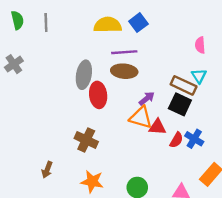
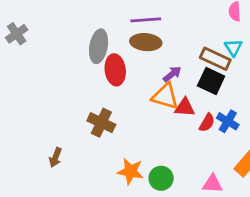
orange star: (92, 182) -> (131, 171), moved

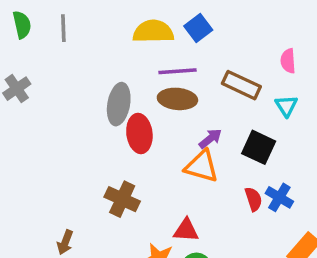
brown rectangle: (215, 59) -> (241, 85), moved
red triangle: (185, 107) -> (186, 230), moved
red semicircle: (207, 123) -> (253, 199), turned -48

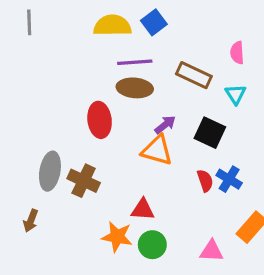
gray ellipse: (119, 104) -> (50, 171), moved

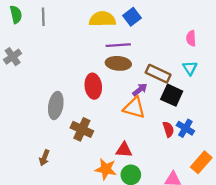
brown rectangle: (194, 75) -> (158, 74), moved
gray ellipse: (50, 171) -> (56, 105), moved

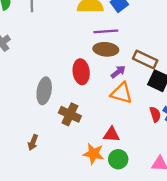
purple arrow: (140, 90) -> (118, 72), moved

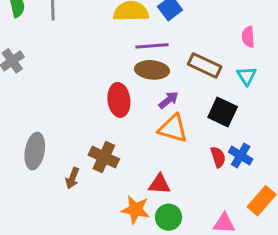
brown rectangle: (145, 59) -> (205, 65), moved
gray ellipse: (44, 91) -> (35, 151), moved
brown arrow: (33, 142) -> (72, 178), moved

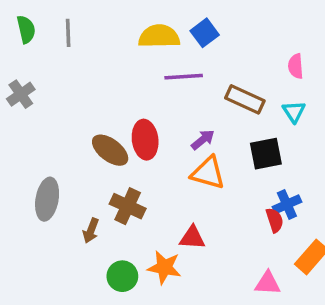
brown ellipse: (152, 70) -> (110, 150), moved, turned 32
black square: (223, 112) -> (266, 154), turned -36
blue cross: (241, 156) -> (287, 204), turned 35
red semicircle: (218, 157) -> (275, 220), moved
green circle: (169, 217) -> (122, 276), moved

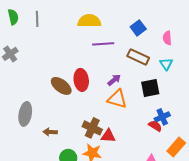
blue square: (205, 33) -> (138, 28), moved
brown cross: (128, 206) -> (92, 128), moved
red semicircle: (275, 220) -> (155, 126), turned -40
brown arrow: (91, 231) -> (50, 132), turned 72

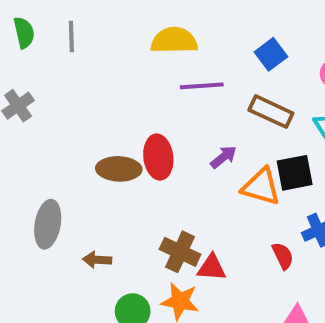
brown ellipse: (61, 86) -> (119, 169), turned -35
orange triangle: (117, 99) -> (261, 187), moved
red semicircle: (155, 126) -> (283, 256), moved, turned 32

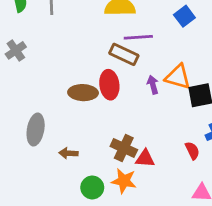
brown rectangle: (271, 112) -> (124, 54), moved
purple arrow: (224, 157) -> (153, 85), turned -66
orange triangle: (261, 187) -> (178, 77), moved

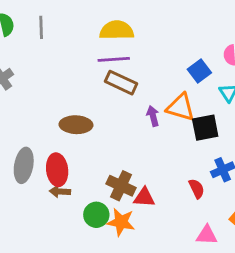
blue square: (184, 16) -> (199, 71), moved
purple line: (138, 37) -> (114, 59), moved
red ellipse: (109, 85) -> (57, 170), moved
green circle: (92, 187) -> (96, 215), moved

